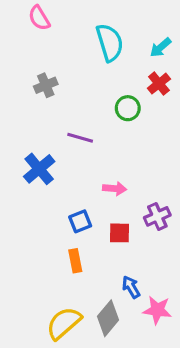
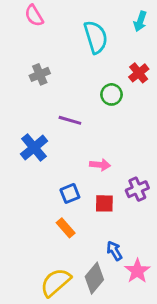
cyan arrow: (161, 47) -> (140, 21), moved, turned -30
orange rectangle: (75, 261) -> (66, 228), turned -30
pink star: (157, 310) -> (137, 271), turned 30

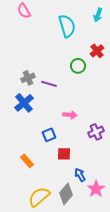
gray cross: (40, 74) -> (28, 78), moved
red square: (104, 203) -> (64, 154), moved
orange rectangle: (66, 228) -> (27, 161), moved

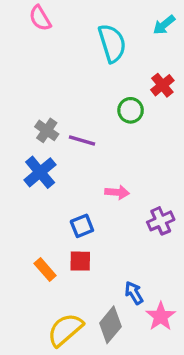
cyan arrow: (98, 15) -> (164, 25), turned 32
gray cross: (28, 78) -> (47, 130), turned -32
red square: (64, 154) -> (80, 261), moved

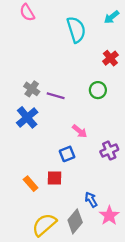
green circle: (131, 110) -> (98, 90), moved
pink arrow: (117, 192) -> (80, 131), turned 35
blue square: (82, 226) -> (67, 154), moved

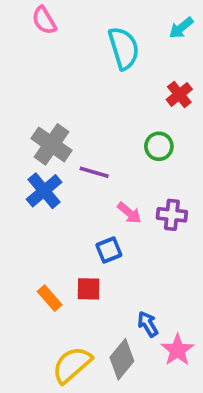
gray cross: (32, 89) -> (52, 144), size x1.5
purple line: (56, 96) -> (94, 172), moved
purple cross: (109, 151) -> (172, 215), moved, turned 30

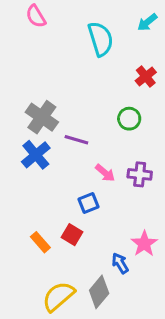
red square: (89, 289) -> (72, 235), turned 30
pink star: (177, 350) -> (144, 244), moved

